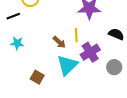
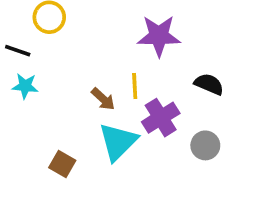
black line: (13, 16) -> (18, 51), turned 40
cyan star: (17, 43) -> (25, 86), moved

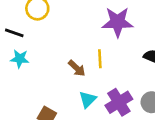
purple cross: (161, 118) -> (119, 102), moved
cyan triangle: (118, 142) -> (88, 99), size x0.6

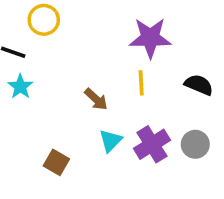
cyan star: (20, 59) -> (20, 87), turned 30
yellow line: (100, 59) -> (141, 83), moved

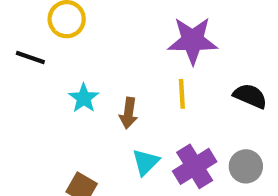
cyan star: (20, 87) -> (84, 98), moved
brown arrow: (96, 99) -> (129, 113), turned 55

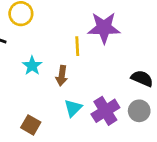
yellow line: (182, 94) -> (77, 46), moved
black semicircle: (250, 96) -> (142, 78), moved

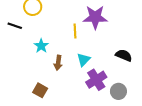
brown arrow: (62, 76) -> (58, 63), moved
cyan triangle: (73, 108) -> (84, 60), moved
gray circle: (139, 111) -> (118, 91), moved

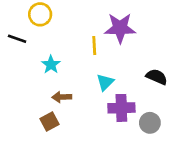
brown arrow: (58, 63) -> (62, 97), moved, turned 80
purple cross: (96, 80) -> (121, 108), turned 30
brown square: (40, 90) -> (50, 121), turned 32

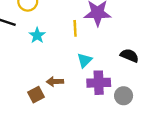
cyan star: (51, 65) -> (37, 35), moved
brown arrow: (62, 97) -> (55, 82), moved

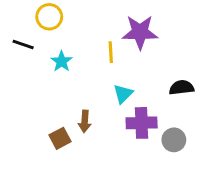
black semicircle: (129, 56) -> (182, 88), turned -30
brown arrow: (55, 82) -> (85, 121), turned -84

